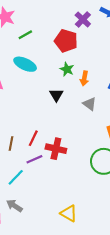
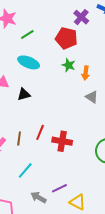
black triangle: (56, 95) -> (24, 94), moved, turned 48
purple line: (34, 159) -> (59, 188), moved
gray arrow: (14, 206) -> (38, 197), moved

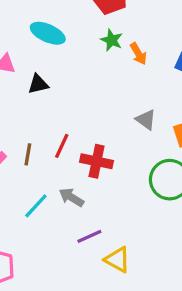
orange arrow: (86, 73) -> (138, 54), turned -40
gray triangle: (92, 97) -> (146, 120), moved
gray arrow: (38, 197) -> (71, 197), moved

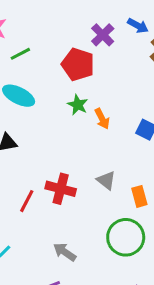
red cross: (97, 161) -> (61, 189), moved
gray arrow: (71, 197) -> (65, 252), moved

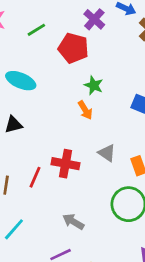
green line: (20, 54) -> (36, 30), moved
green star: (78, 105) -> (94, 85), moved
orange arrow: (102, 119) -> (85, 110), moved

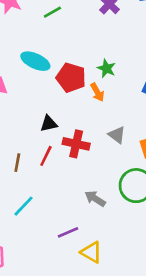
red pentagon: (73, 48) -> (71, 78), moved
black triangle: (13, 125) -> (49, 124), moved
gray arrow: (73, 222) -> (95, 199), moved

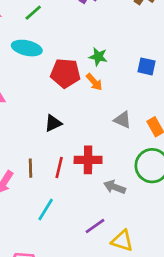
cyan ellipse: (35, 61) -> (27, 48), moved
red cross: (76, 144) -> (88, 160), moved
red line: (46, 156) -> (59, 167), moved

